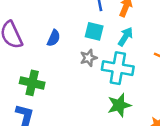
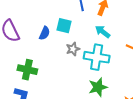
cyan square: (94, 31) -> (64, 26), moved
cyan arrow: (125, 37) -> (103, 32), turned -84

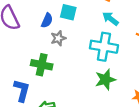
gray star: (73, 49) -> (58, 38), moved
green cross: (27, 70) -> (42, 65), moved

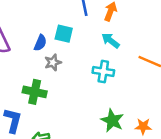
cyan cross: (104, 47) -> (103, 72), size x0.7
green star: (105, 79) -> (112, 121), moved, turned -30

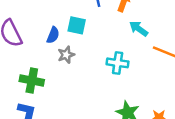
cyan arrow: (110, 41) -> (139, 29), moved
green cross: (35, 92) -> (32, 80), moved

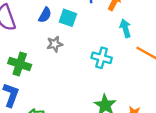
cyan arrow: (139, 29) -> (125, 28), turned 30
blue semicircle: (53, 35) -> (45, 15), moved

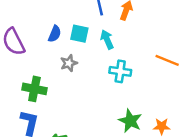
cyan arrow: (125, 28) -> (107, 39), moved

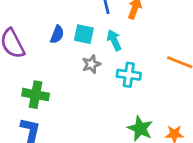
gray star: (69, 63) -> (91, 64), moved

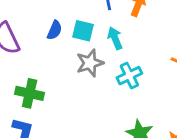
gray star: (91, 64) -> (90, 63), size x1.4
cyan cross: (129, 75) -> (129, 76), turned -35

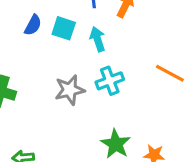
gray star: (90, 63) -> (70, 90), moved

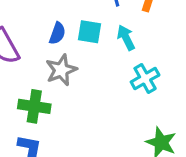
gray star: (70, 90) -> (61, 70), moved

